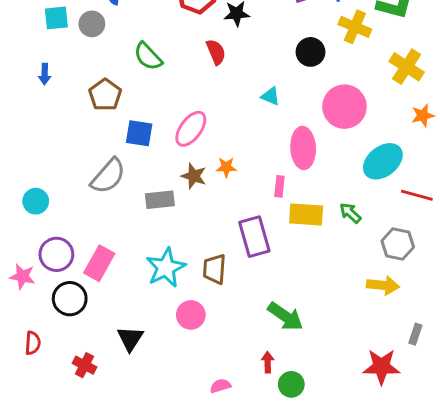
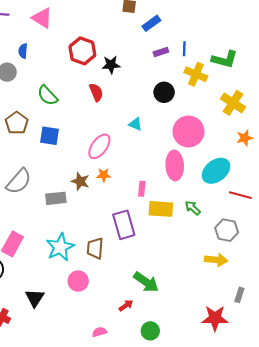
pink ellipse: (191, 129) -> (99, 146), moved
blue square: (139, 133) -> (50, 136), moved
pink ellipse: (303, 148) -> (175, 165), moved
red arrow: (268, 362) -> (126, 305), moved, turned 56

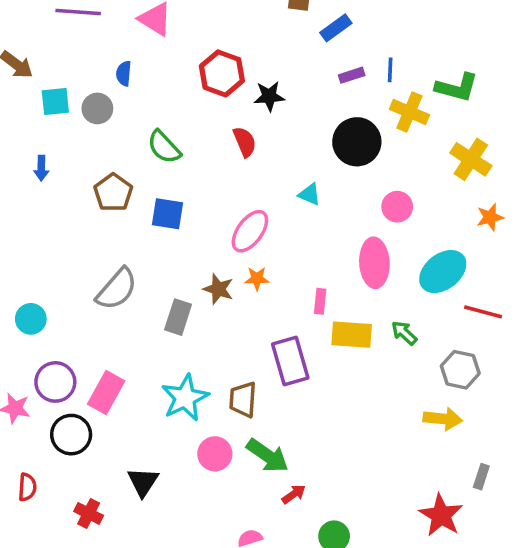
black circle: (164, 92) -> (357, 142), size x1.4
pink circle: (188, 132) -> (397, 207), size x0.6
gray rectangle: (56, 198) -> (178, 317), turned -66
green arrow: (146, 282) -> (267, 456), moved
red star: (215, 318) -> (441, 515), turned 30

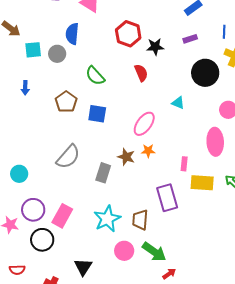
blue semicircle: (124, 73) -> (72, 34), size x1.5
purple rectangle: (352, 75) -> (190, 39), moved
red semicircle: (27, 487) -> (17, 270), turned 84

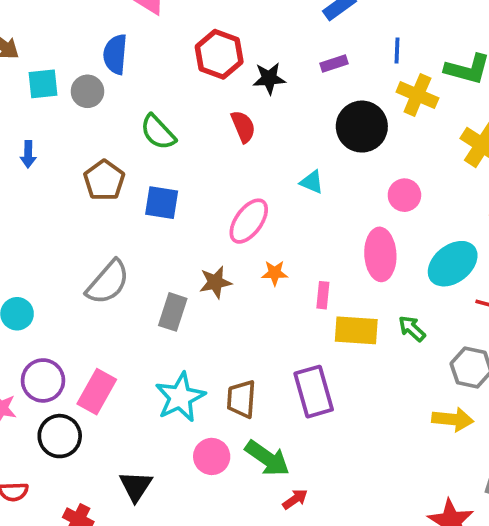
orange star: (148, 151) -> (275, 273), moved
brown star: (126, 157) -> (215, 282), turned -30
purple rectangle: (167, 198) -> (314, 392), moved

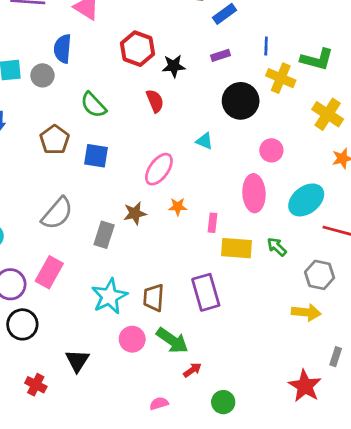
pink rectangle: (97, 392) -> (49, 272), moved

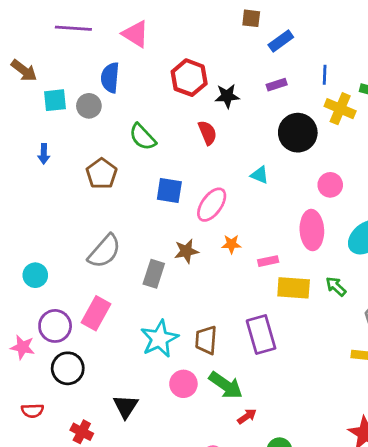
blue square: (96, 156) -> (169, 191), moved
pink rectangle: (212, 223) -> (268, 261), turned 72

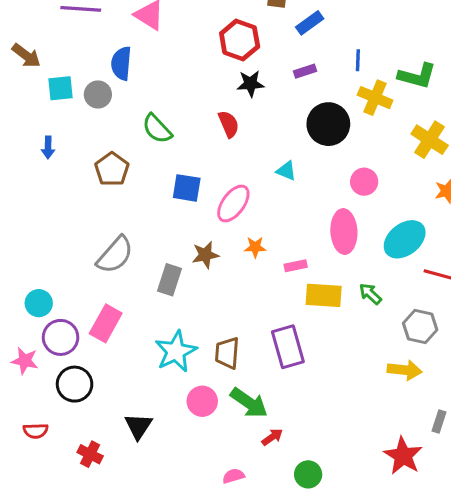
red hexagon: (189, 78) -> (240, 40), moved
cyan circle: (35, 275) -> (39, 303), moved

